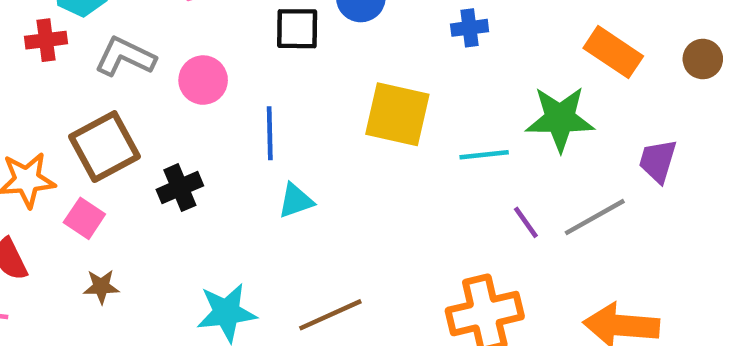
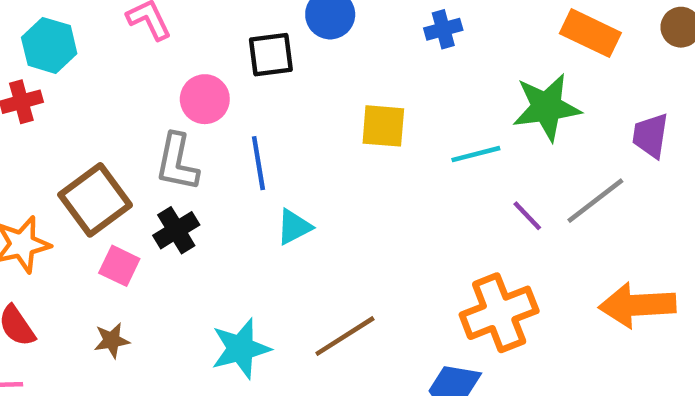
gray L-shape: (125, 57) -> (177, 162), moved, turned -96
pink circle: (203, 80) -> (205, 99), moved
yellow square: (397, 114) -> (383, 126), size x0.7
pink square: (84, 218) -> (119, 266), moved

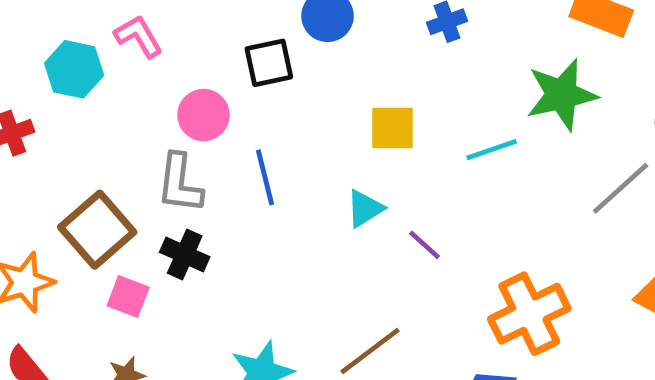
cyan hexagon: (49, 45) -> (74, 69), moved
purple line: (527, 216) -> (425, 245), moved
cyan triangle: (294, 227) -> (365, 209), moved
black cross: (176, 230) -> (185, 254), turned -30

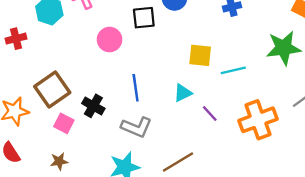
cyan line: (492, 150) -> (233, 70), moved
blue line: (265, 177) -> (136, 88), moved
gray L-shape: (180, 183) -> (136, 127), moved, turned -80
orange cross: (529, 314) -> (258, 120), moved

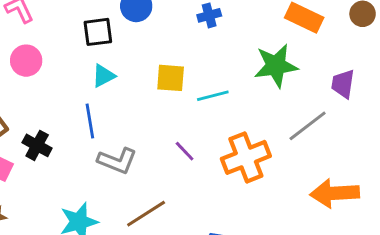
pink circle: (110, 40) -> (26, 61), moved
cyan triangle: (183, 93) -> (103, 76), moved
gray L-shape: (136, 127) -> (117, 161), moved

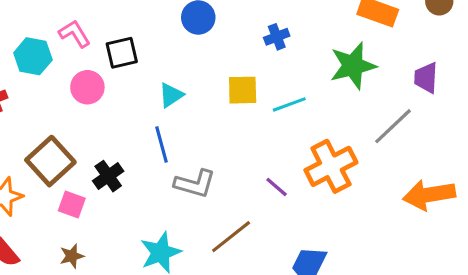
blue cross: (209, 15) -> (277, 37), moved
black square: (98, 32) -> (122, 53), moved
black cross: (37, 145) -> (108, 176), turned 32
purple line: (185, 151) -> (277, 187), moved

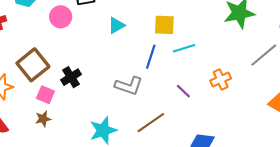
cyan line: (289, 104) -> (184, 48), moved
blue line: (162, 144) -> (151, 57), moved, turned 30
orange cross: (331, 166) -> (221, 79), size x0.6
brown star: (72, 256) -> (43, 119), moved

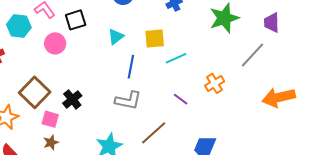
cyan triangle: (116, 25) -> (116, 37), moved
blue line: (151, 57) -> (131, 67), moved

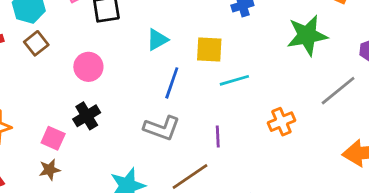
pink circle: (55, 43) -> (88, 67), moved
brown square: (35, 92) -> (36, 43), moved, size x0.6
purple line: (181, 99) -> (218, 136), moved, turned 42

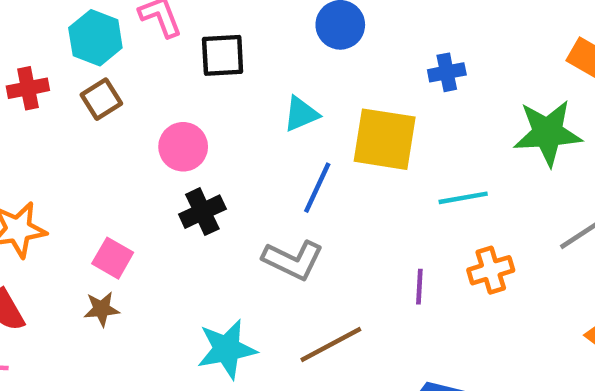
yellow square: (209, 50) -> (385, 139), size x1.4
cyan line: (234, 80) -> (463, 198), moved
black cross: (87, 116) -> (202, 212), moved
purple line: (218, 136) -> (419, 287), moved

